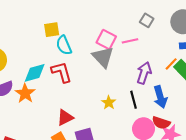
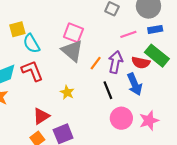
pink line: (130, 41) -> (128, 34), moved
orange line: (171, 64) -> (96, 63), moved
yellow star: (109, 103) -> (67, 92), moved
red semicircle: (161, 123) -> (141, 63), moved

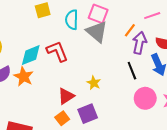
cyan semicircle: (32, 44) -> (72, 20), moved, turned 30
orange line: (96, 63) -> (130, 30), moved
yellow star: (67, 92) -> (94, 83), moved

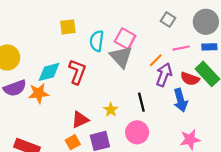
red L-shape: (57, 51) -> (77, 72), turned 35
black line: (132, 71) -> (141, 102), moved
orange star: (24, 77) -> (39, 93), turned 30
pink circle: (145, 98) -> (137, 132), moved

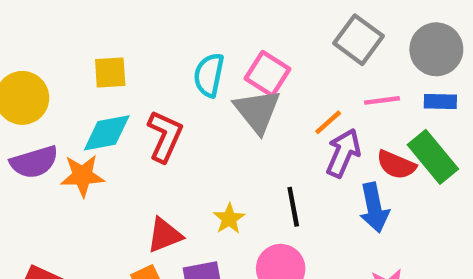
gray square: (168, 19) -> (359, 40), size x1.5
yellow square: (68, 27) -> (110, 72), moved

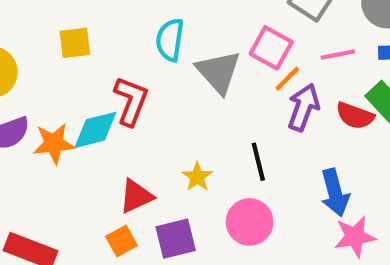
pink square: (268, 74) -> (271, 48), moved
cyan diamond: (107, 133) -> (95, 130), moved
blue arrow: (374, 208) -> (335, 193), moved

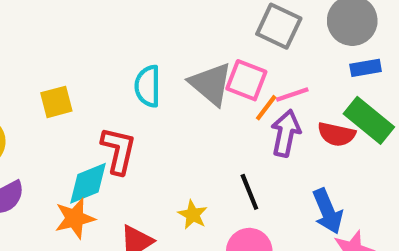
pink line: (338, 55) -> (292, 94), moved
gray triangle: (218, 72) -> (211, 84), moved
orange star: (54, 144) -> (75, 218), moved

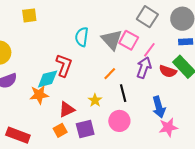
pink line: (292, 94) -> (149, 50), turned -42
yellow square: (56, 102) -> (29, 15), moved
orange line: (266, 108) -> (110, 74), moved

